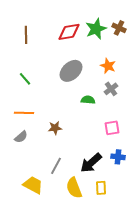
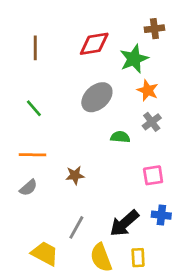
brown cross: (119, 28) -> (154, 29), moved, turned -32
green star: (96, 29) -> (134, 59), moved

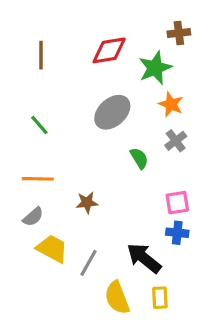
green semicircle: (120, 137) -> (139, 158), turned 54
blue cross: (161, 215) -> (177, 233), moved
black arrow: (124, 223) -> (144, 258), turned 80
yellow trapezoid: (45, 253) -> (52, 249), moved

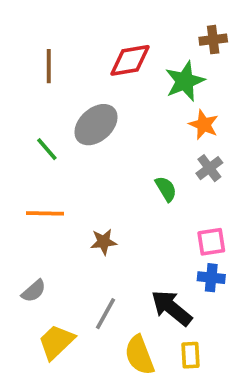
gray ellipse: (112, 112) -> (96, 125), moved
gray semicircle: (33, 217) -> (34, 291), moved
yellow trapezoid: (52, 249) -> (56, 342), moved, turned -72

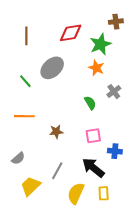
orange star: (204, 125) -> (96, 68), moved
pink square: (211, 242) -> (93, 136), moved
yellow semicircle: (139, 355) -> (76, 193), turned 45

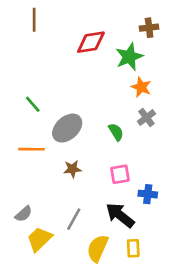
brown line: (26, 36) -> (34, 20), moved
gray ellipse: (52, 68) -> (67, 128), moved
orange star: (96, 68) -> (141, 87), moved
gray semicircle: (18, 158) -> (24, 214), moved

